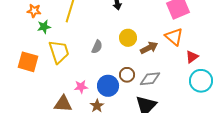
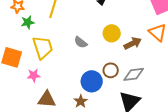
gray semicircle: (97, 47) -> (81, 42), turned 104
pink star: (81, 87) -> (34, 75), moved

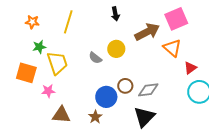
green star: (28, 22) -> (39, 47), moved
yellow circle: (112, 33) -> (116, 49), moved
brown arrow: (133, 43) -> (147, 32), moved, size x1.4

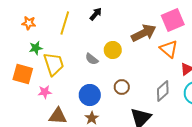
black arrow: (115, 14) -> (96, 14), moved, turned -128
gray diamond: (148, 90) -> (163, 91), moved, turned -35
blue circle: (106, 97) -> (90, 95), moved

